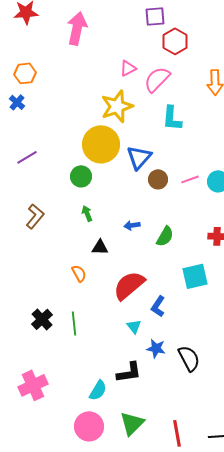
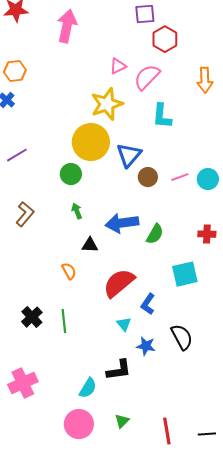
blue arrow: (132, 225) -> (122, 223), size x2.0
black semicircle: (189, 358) -> (182, 337), moved
green triangle: (132, 423) -> (122, 421), size x0.6

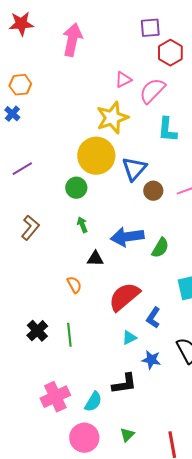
cyan triangle: (124, 324) -> (129, 338), turned 42
pink cross: (23, 383) -> (55, 397), moved

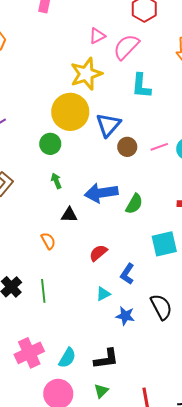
red semicircle: (124, 297) -> (98, 253), size x0.6
black L-shape: (124, 384) -> (106, 359), moved

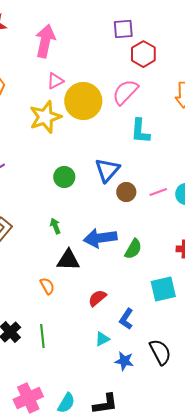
pink triangle: (97, 36) -> (55, 81), moved
yellow star: (86, 74) -> (45, 117), moved
yellow circle: (70, 112) -> (83, 101), moved
green circle: (50, 144) -> (64, 177), moved
black triangle: (69, 215) -> (68, 260), size x1.4

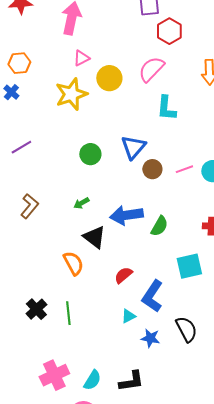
yellow circle: (83, 101) -> (109, 78), size x0.7
green arrow: (55, 226) -> (81, 203), turned -98
black triangle: (68, 260) -> (94, 237), turned 35
orange semicircle: (47, 286) -> (73, 263), size x1.4
blue L-shape: (126, 319) -> (152, 296), size x1.5

